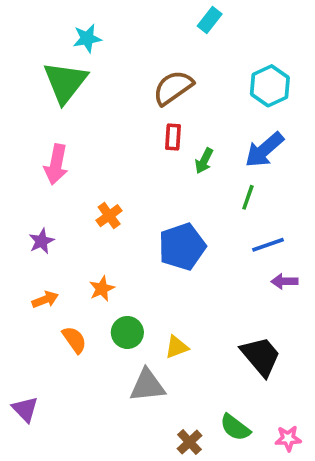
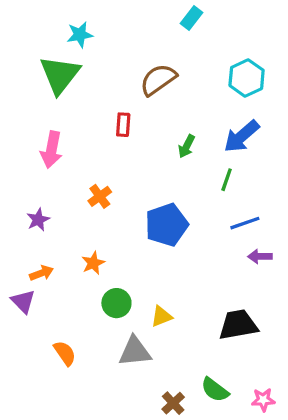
red rectangle: (173, 137) -> (123, 125), moved
orange semicircle: (74, 340) -> (65, 353), moved
black trapezoid: (261, 356) -> (238, 325), turned -60
purple triangle: (25, 409) -> (23, 301), moved

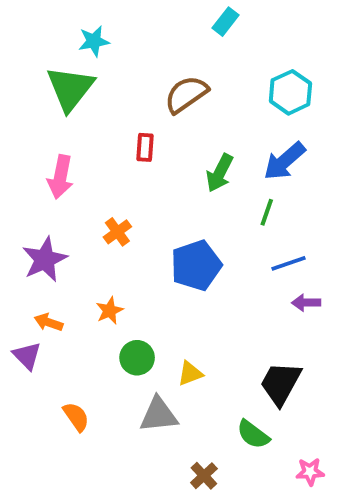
green arrow: (187, 146) -> (220, 173), size x1.4
purple star: (38, 220) -> (45, 259), size x1.6
orange arrow: (41, 273) -> (49, 322), turned -140
black trapezoid: (238, 325) -> (281, 383), turned -51
green semicircle: (215, 390) -> (253, 434), moved

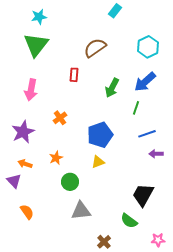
cyan star: (94, 41) -> (39, 17), moved
yellow triangle: (190, 373) -> (98, 162), moved
orange semicircle: (76, 417) -> (27, 212), moved

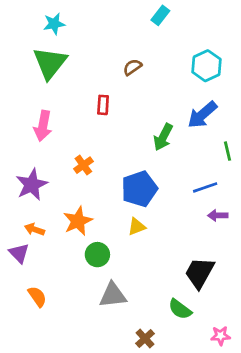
brown semicircle: (95, 48) -> (132, 67), size x0.6
green arrow: (112, 88) -> (163, 137), moved
green line: (136, 108) -> (228, 151), moved, turned -32
orange star: (56, 158) -> (78, 221), size x1.5

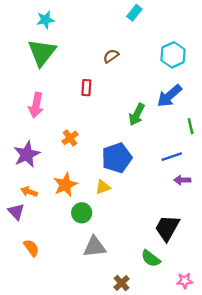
yellow triangle: (137, 227) -> (103, 187), moved

